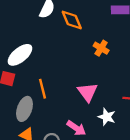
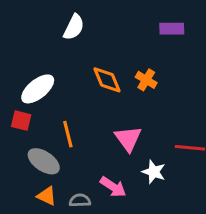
orange diamond: (72, 20) -> (107, 80), moved
gray ellipse: (24, 109) -> (44, 161), turned -75

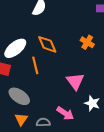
orange diamond: (107, 80) -> (47, 44), moved
orange line: (68, 134) -> (35, 65), moved
orange triangle: (47, 196) -> (21, 119), turned 40

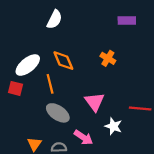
gray ellipse: (19, 96) -> (58, 113), moved

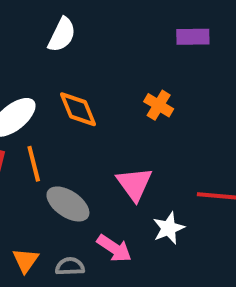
orange line: (50, 84) -> (34, 164), moved
white star: (113, 126) -> (169, 228), turned 30

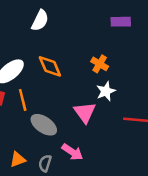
white star: (169, 228) -> (106, 91), moved
orange triangle: (26, 260) -> (18, 159), turned 35
gray semicircle: (70, 266) -> (45, 163), turned -70

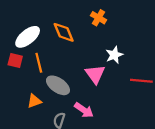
orange cross: (100, 64) -> (99, 18), moved
orange triangle: (18, 159) -> (34, 101), moved

